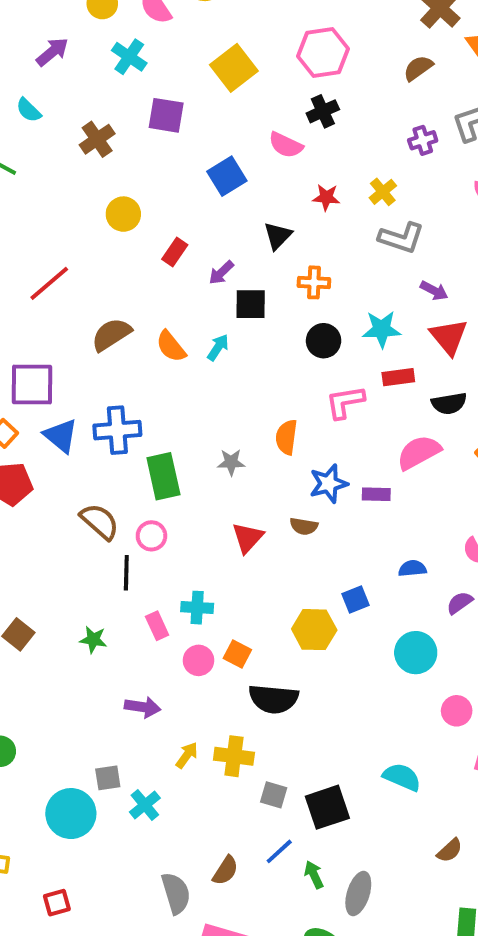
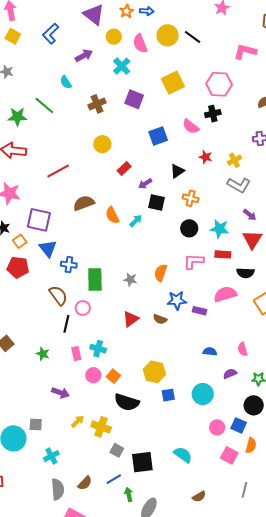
blue cross: (117, 430) -> (69, 265), moved, size x0.7
blue square: (355, 600) -> (168, 395), moved
cyan cross: (145, 805) -> (51, 456), moved

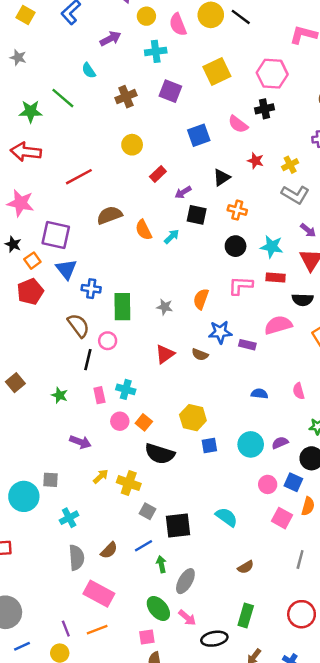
cyan cross: (122, 66) -> (156, 51), turned 36
red pentagon: (18, 267) -> (30, 292), turned -30
purple semicircle: (230, 374) -> (280, 443), moved

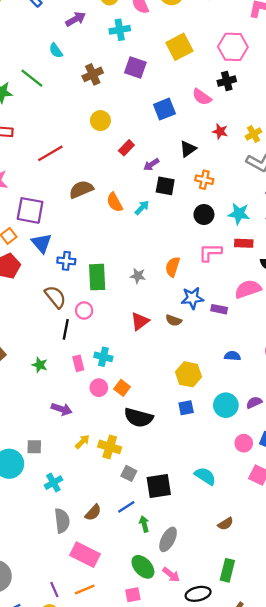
yellow hexagon: (193, 418) -> (189, 374), moved

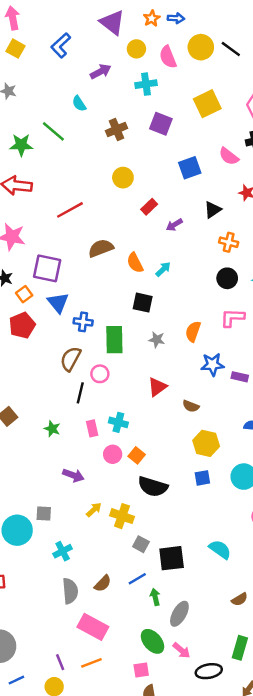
black square: (165, 186) -> (143, 303), moved
brown semicircle: (55, 297) -> (71, 359), turned -115
brown semicircle: (174, 320) -> (191, 406), moved

